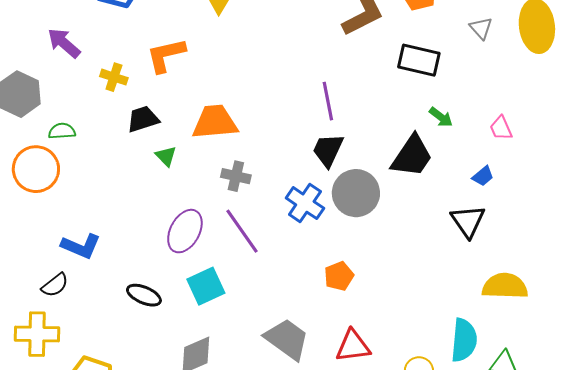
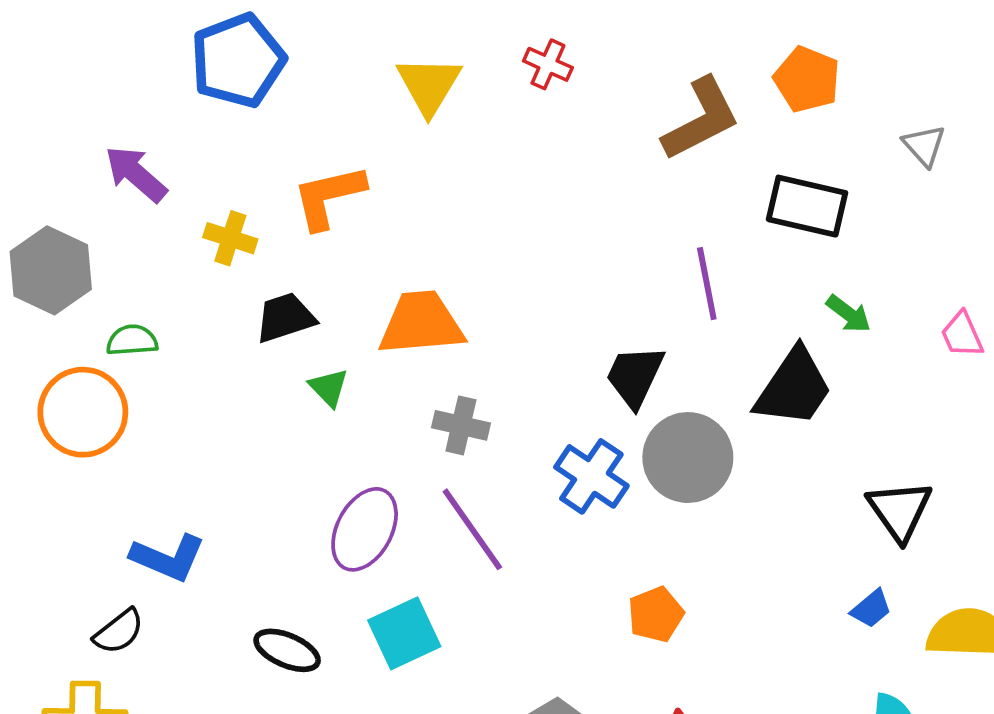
purple line: (328, 101) -> (707, 284), moved
blue trapezoid: (483, 176) -> (871, 609), moved

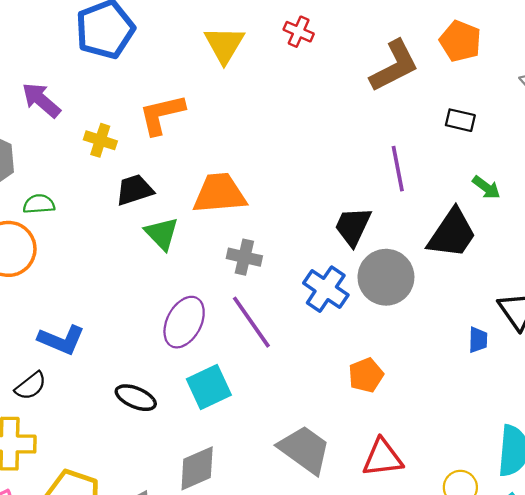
black rectangle: (807, 206) -> (460, 120), size x0.6
green triangle: (329, 388) -> (162, 234), size x1.4
blue trapezoid: (871, 609) -> (478, 340), moved, turned -48

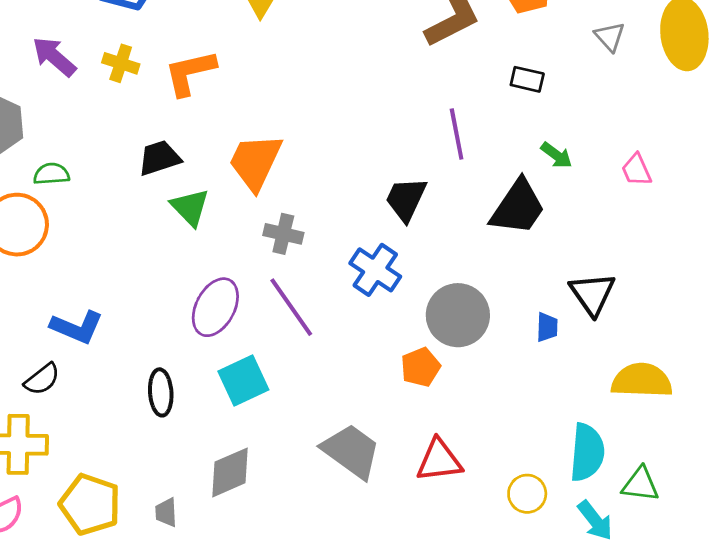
yellow cross: (100, 140) -> (121, 63), moved
orange trapezoid: (220, 193) -> (255, 162), turned -60
gray circle: (386, 277) -> (458, 315), moved
black ellipse: (136, 398) -> (161, 392), turned 63

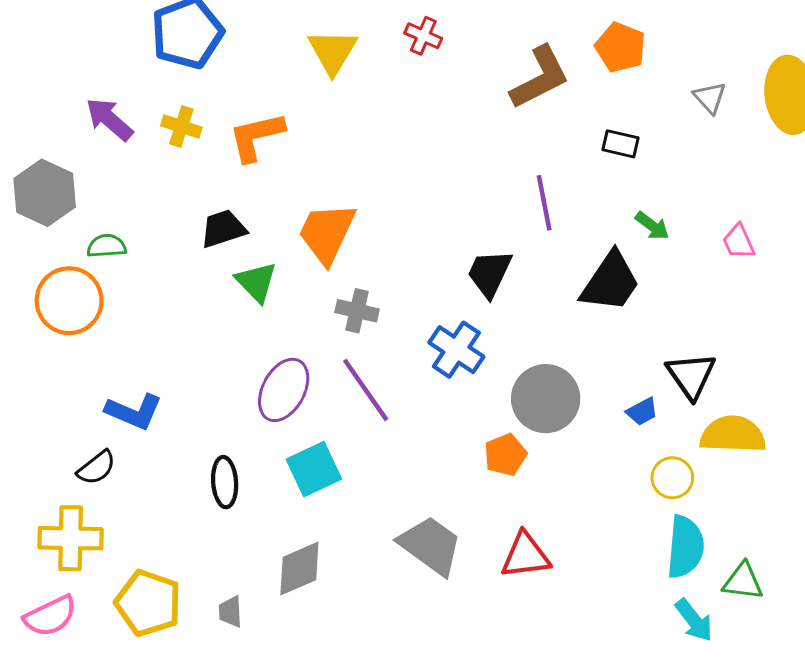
blue trapezoid: (547, 327) -> (642, 412), turned 60
yellow semicircle: (642, 380) -> (733, 435), moved
yellow circle: (527, 494) -> (672, 478), moved

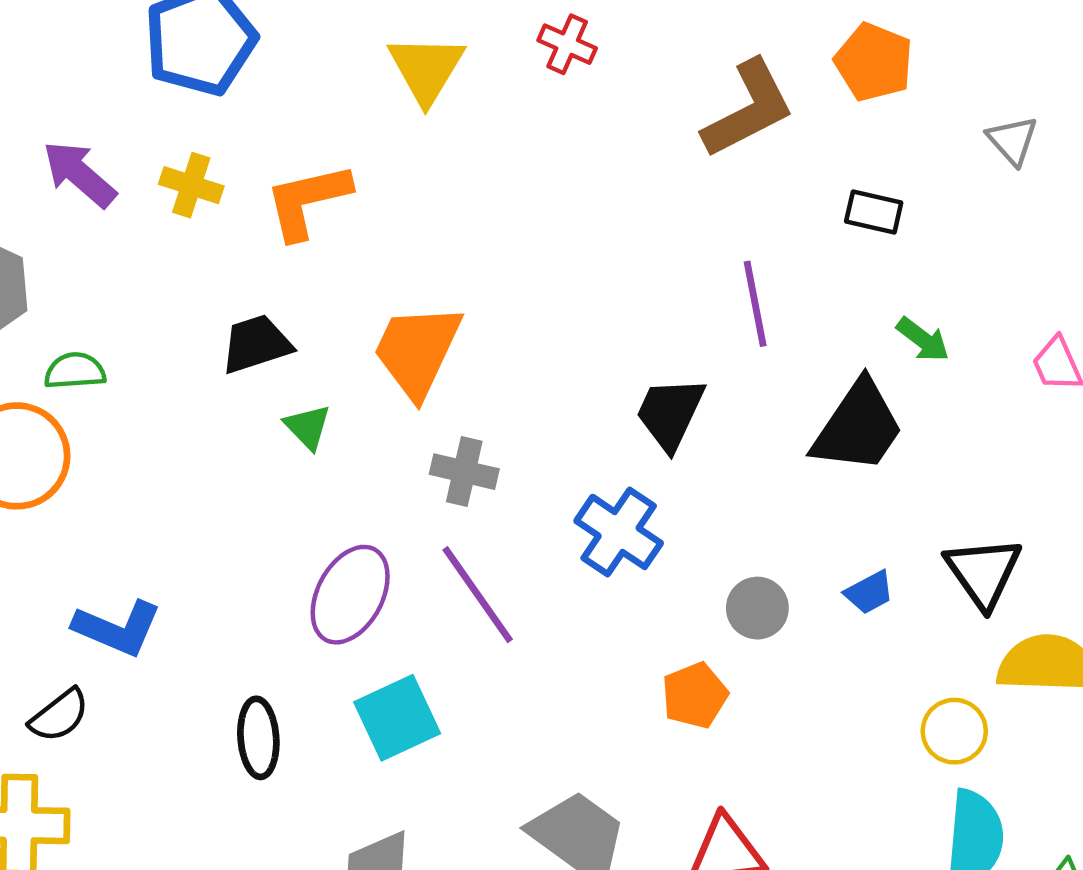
green triangle: (256, 282) -> (308, 427), size x0.7
gray circle: (546, 399) -> (757, 608), size x0.6
blue trapezoid: (642, 412) -> (869, 592), moved

